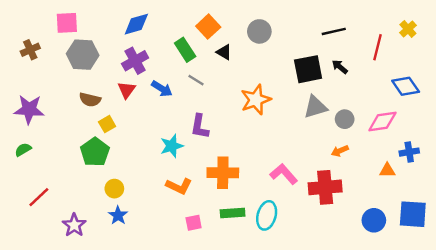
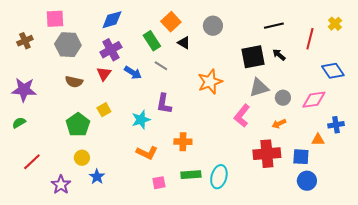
yellow square: (107, 124) -> (104, 110), moved
orange cross: (223, 173) -> (183, 142), size x0.7
pink L-shape: (284, 174) -> (242, 116), moved, turned -100
yellow circle: (114, 189) -> (82, 158), moved
blue square: (413, 214) -> (301, 157), moved, size x0.7

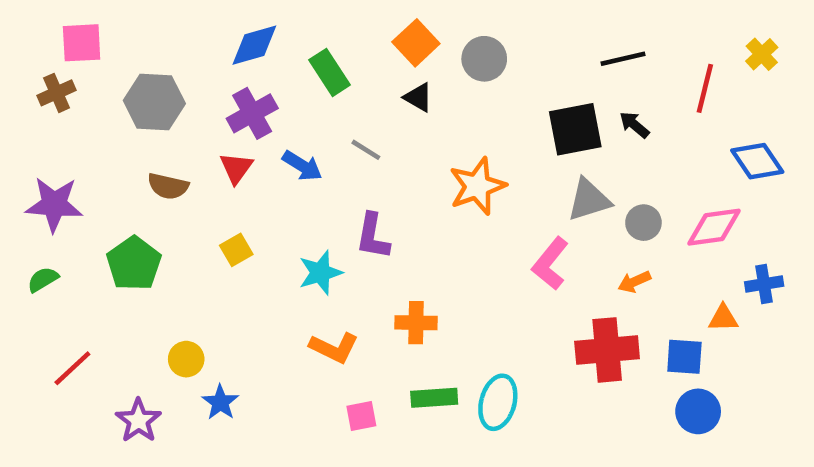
pink square: (55, 19) -> (82, 43), moved
orange square: (171, 22) -> (416, 43), moved
green rectangle: (152, 41) -> (330, 72), moved
green pentagon: (78, 125) -> (134, 264), moved

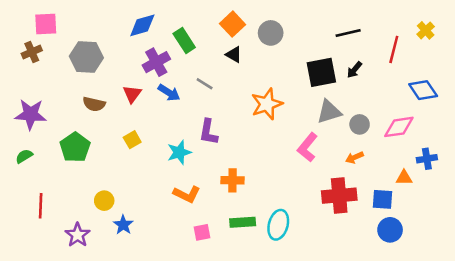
purple cross: (252, 113) -> (156, 62), moved
black arrow: (634, 125) -> (354, 70), turned -90
red line: (72, 368) -> (41, 206), turned -45

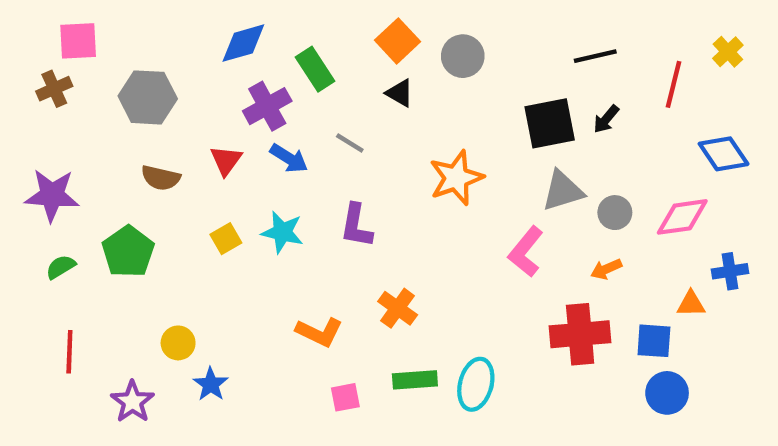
cyan star: (179, 152) -> (282, 232), moved, turned 30
green semicircle: (24, 156) -> (61, 267), moved
orange cross: (233, 180) -> (398, 308), turned 35

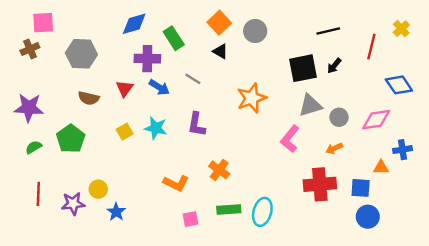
purple cross: (267, 106) -> (147, 59), turned 30
purple star: (132, 402) -> (73, 203), moved, turned 30

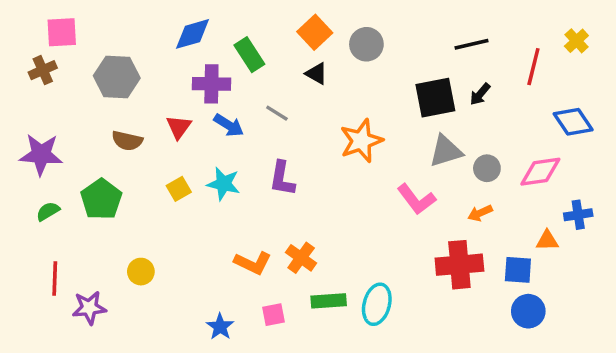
pink L-shape: (290, 139) -> (416, 199), turned -76
orange cross: (219, 170) -> (301, 258), moved
purple star: (73, 203) -> (89, 308), moved
blue star: (116, 212) -> (220, 327), moved

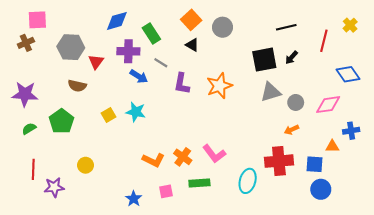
gray line: (277, 113) -> (161, 63), moved
red triangle: (179, 127) -> (96, 62), moved
purple L-shape: (282, 179) -> (182, 84), moved
pink L-shape: (416, 199) -> (214, 154), moved
cyan ellipse: (377, 304) -> (248, 181), moved

